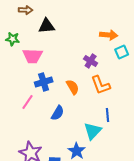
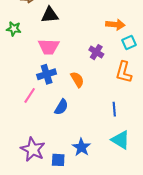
pink trapezoid: (33, 56) -> (49, 47), moved
orange L-shape: (101, 85) -> (124, 72), moved, turned 35
cyan triangle: (93, 131) -> (121, 140), moved, turned -42

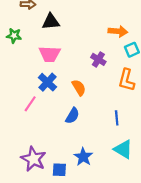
blue cross: (47, 74) -> (48, 82), turned -30
blue semicircle: (61, 107) -> (72, 116), moved

